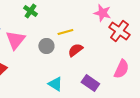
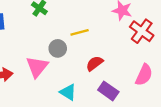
pink triangle: (15, 40) -> (37, 67), moved
red semicircle: (75, 50) -> (95, 63), moved

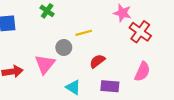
purple rectangle: (108, 91) -> (110, 86), turned -30

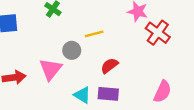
pink semicircle: (142, 72) -> (162, 92), moved
purple rectangle: (110, 86) -> (108, 94), moved

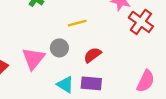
gray circle: (72, 50) -> (59, 48), moved

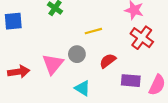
red cross: (141, 22) -> (142, 38), moved
purple rectangle: (91, 83) -> (131, 81), moved

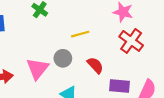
red semicircle: (108, 61) -> (95, 65), turned 84

